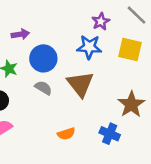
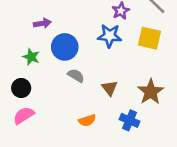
brown triangle: (80, 84) -> (110, 88), moved, size x0.6
gray semicircle: (43, 88) -> (76, 76), moved

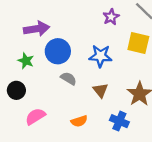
purple arrow: (42, 23) -> (37, 29), size x1.5
blue star: (110, 36) -> (100, 56), moved
pink semicircle: (24, 115) -> (35, 116), moved

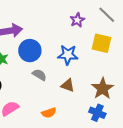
brown triangle: (100, 90) -> (68, 85), turned -32
blue cross: (119, 121) -> (97, 113), moved

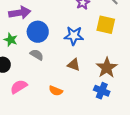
gray semicircle: (39, 75) -> (37, 55), moved
orange semicircle: (49, 113) -> (56, 91), turned 40

